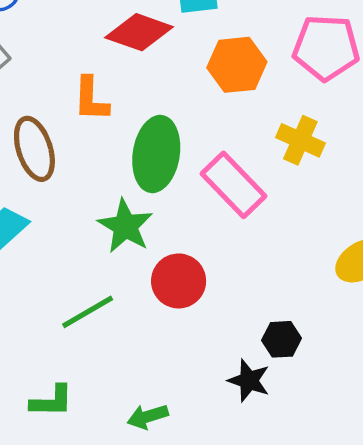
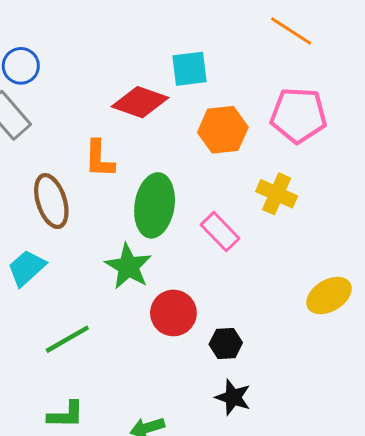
pink rectangle: (233, 185) -> (220, 232), size x0.7
green line: (88, 312) -> (67, 339), moved
black hexagon: (282, 339) -> (226, 343), moved

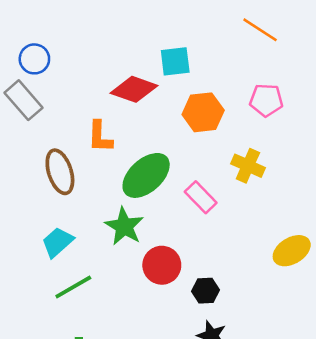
pink pentagon: (298, 115) -> (266, 100), size x0.7
green ellipse: (155, 205) -> (146, 175), turned 39
cyan trapezoid: (27, 268) -> (57, 242), moved

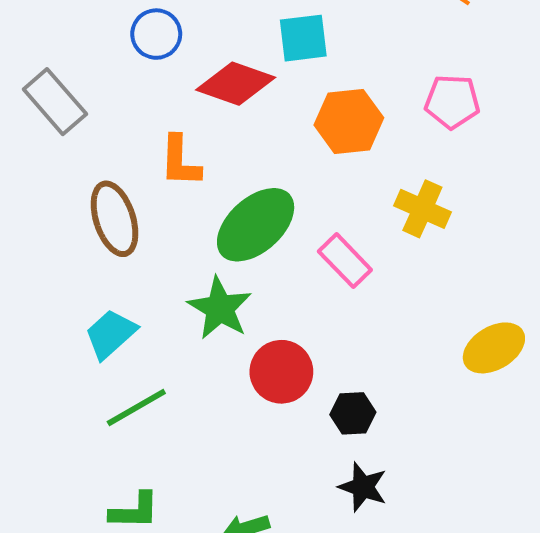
blue circle: (34, 59) -> (156, 34), moved

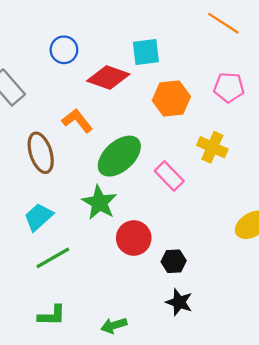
orange L-shape: (180, 161) -> (77, 121), turned 140

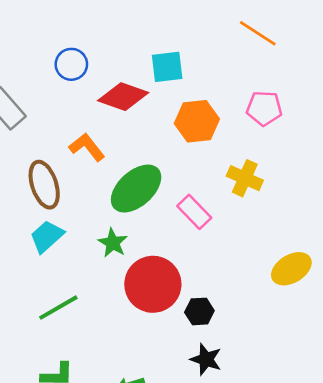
green star: (99, 203) -> (113, 243), size x0.7
cyan trapezoid: (39, 217) -> (47, 236), moved
red circle: (134, 238) -> (153, 284), size x1.4

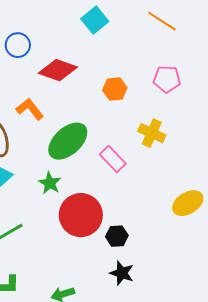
cyan square: (167, 67) -> (95, 20), moved, turned -32
orange hexagon: (197, 121) -> (115, 89), size x0.7

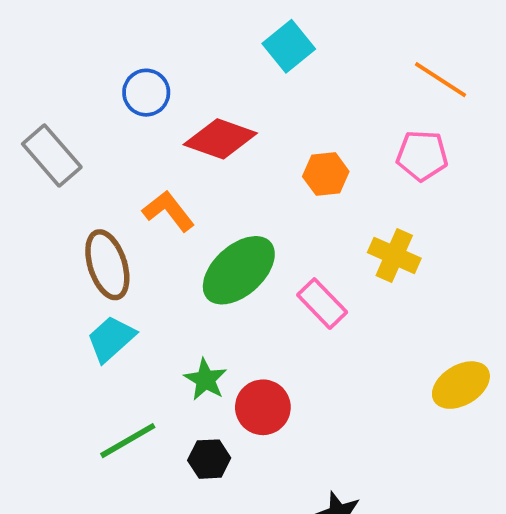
orange line: (162, 21) -> (441, 80), moved
green star: (50, 183) -> (205, 379), moved
red circle: (81, 215) -> (263, 407), size x0.7
black hexagon: (117, 236) -> (209, 459), moved

